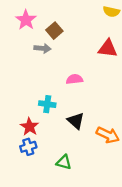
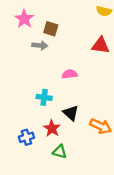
brown square: (54, 31) -> (51, 29), turned -32
red star: (29, 127) -> (52, 128), moved

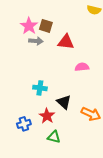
pink star: (24, 19) -> (29, 26), moved
red triangle: (101, 45) -> (66, 42), moved
pink semicircle: (70, 74) -> (82, 67), moved

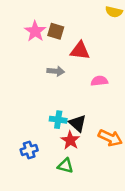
gray arrow: (36, 41) -> (56, 71), moved
cyan cross: (40, 88) -> (58, 120), moved
red star: (47, 116) -> (70, 140), moved

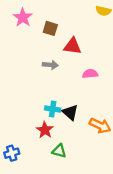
pink star: (35, 31) -> (23, 17), moved
red star: (70, 140) -> (45, 130), moved
blue cross: (29, 150) -> (12, 153), moved

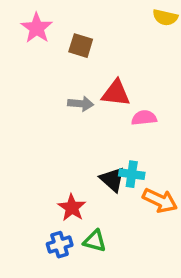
red triangle: (72, 46) -> (116, 93), moved
cyan cross: (53, 109) -> (132, 174), moved
blue cross: (12, 153) -> (60, 245), moved

